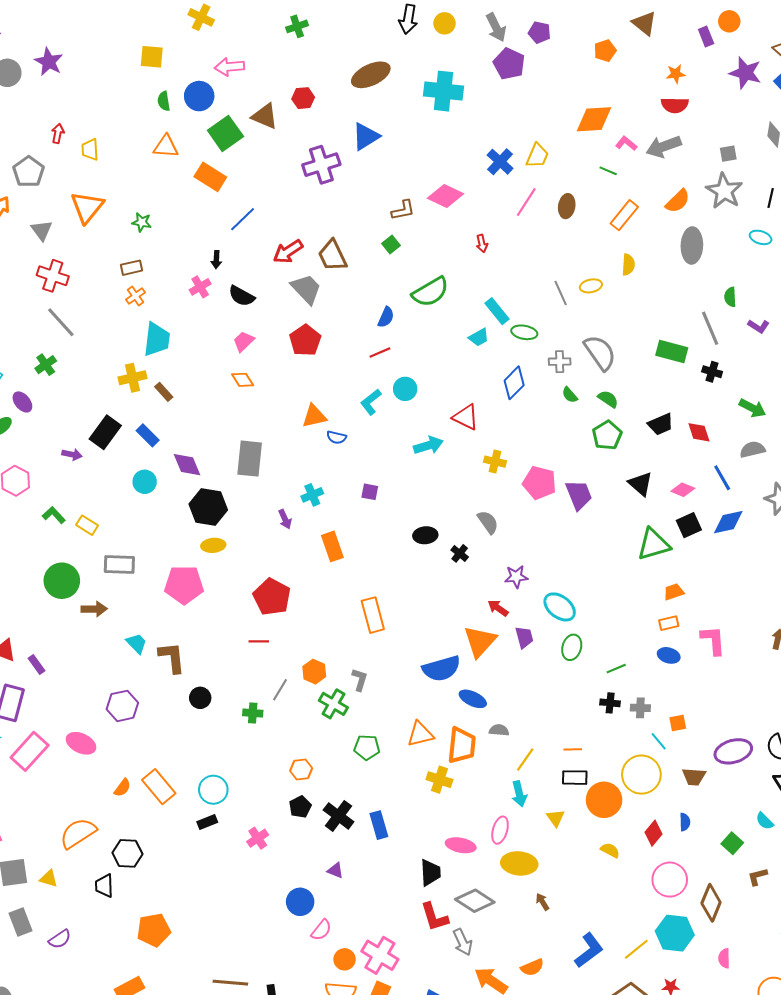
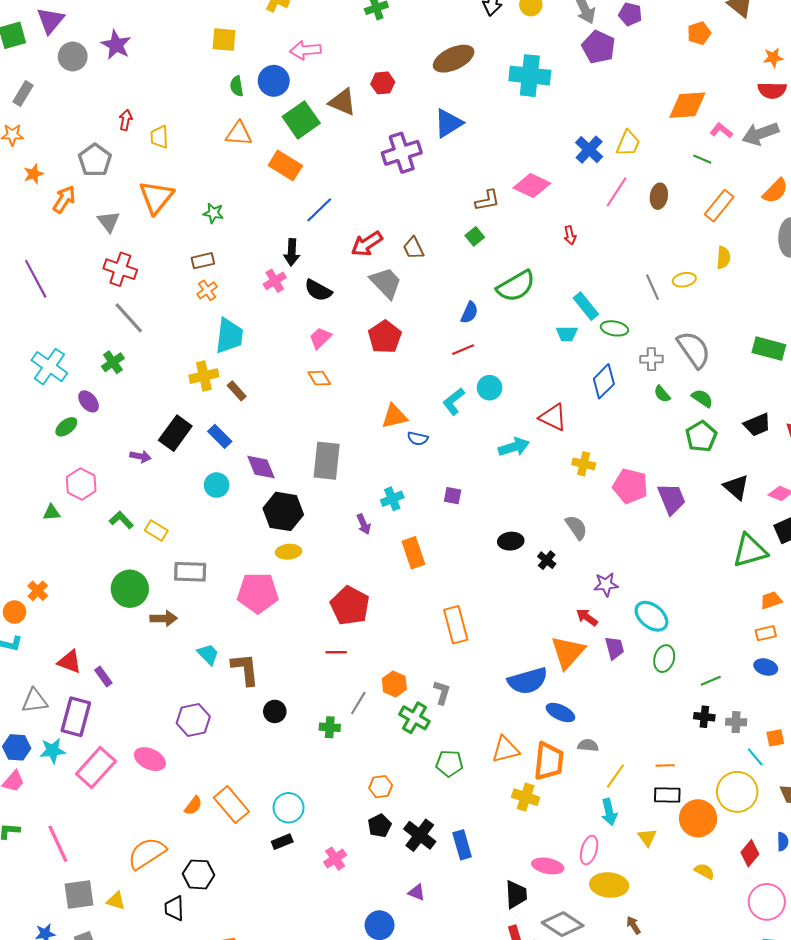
brown trapezoid: (332, 256) -> (413, 248), size x0.7
black arrow: (216, 260) -> (292, 252), size x1.4
cyan trapezoid: (479, 337) -> (567, 334), turned 30

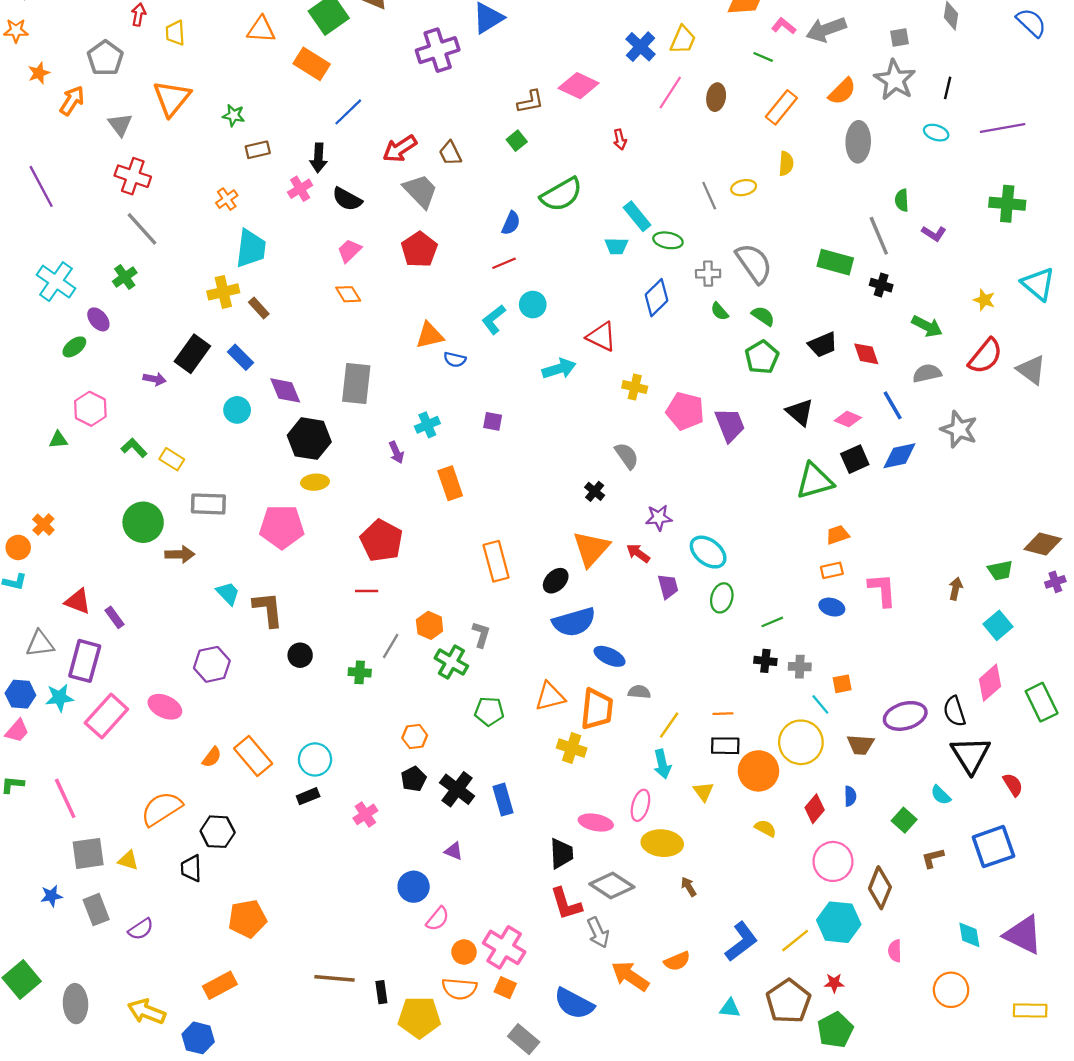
brown rectangle: (203, 261) -> (258, 150), moved
black ellipse: (511, 541) -> (556, 581), moved, turned -40
orange triangle: (568, 652) -> (591, 549), moved

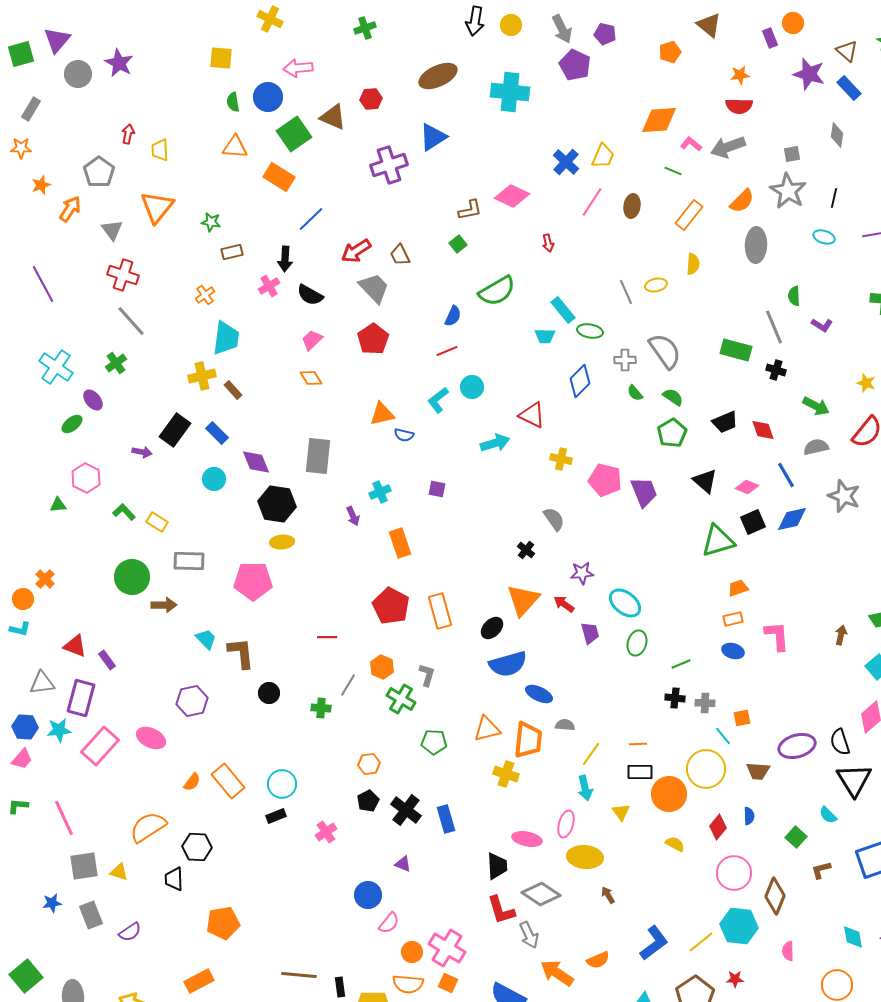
red pentagon: (381, 541) -> (391, 606), moved

